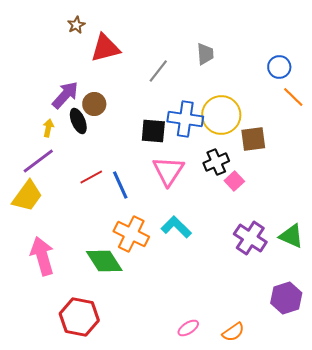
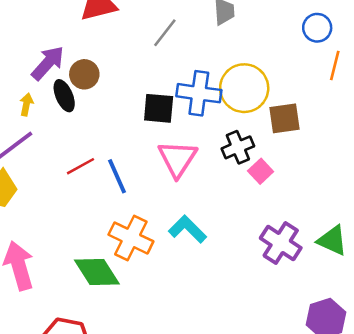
orange line: (293, 97) -> (335, 66), turned 60

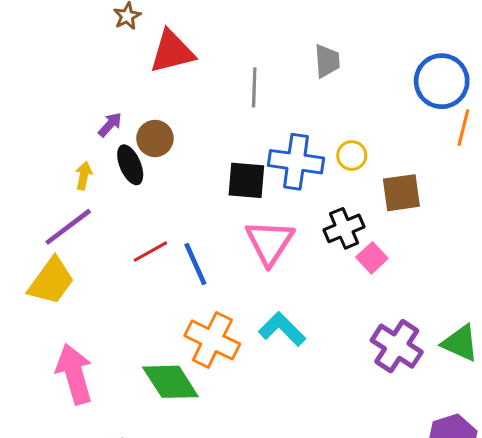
blue circle: (317, 28) -> (442, 81), size x1.5
gray line: (165, 33) -> (254, 87), turned -36
purple arrow: (48, 63) -> (110, 125), size x0.6
yellow circle: (244, 88) -> (352, 156), size x0.5

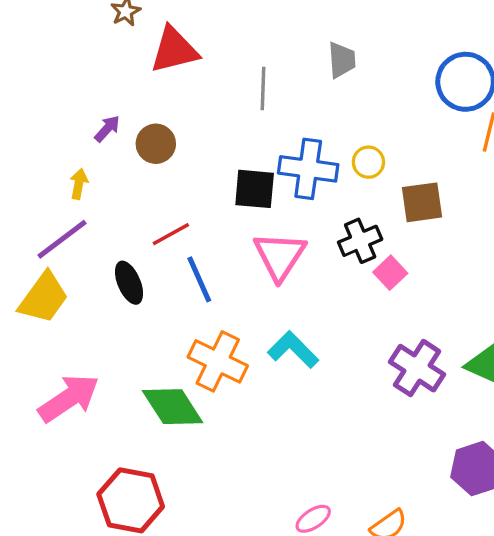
black ellipse: (130, 165) -> (129, 283), moved
red line: (150, 252) -> (171, 234), moved
pink arrow: (74, 374) -> (69, 398), turned 72

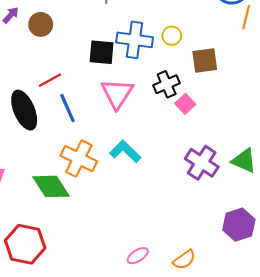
black ellipse: (129, 283) -> (24, 110), size x1.5

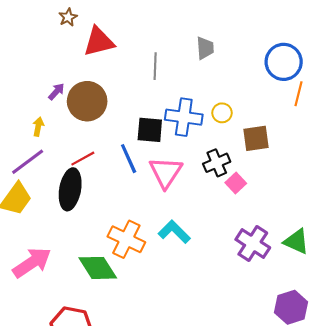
brown circle: (41, 24) -> (87, 101), size x1.6
red line: (50, 80) -> (83, 159), moved
blue line: (67, 108) -> (129, 159), moved
black ellipse: (24, 110) -> (70, 189), turned 33

